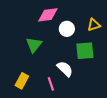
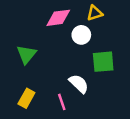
yellow triangle: (94, 25) -> (95, 13), moved
green triangle: (34, 45) -> (26, 54), moved

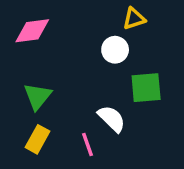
pink diamond: (58, 18) -> (32, 31), moved
green triangle: (26, 54) -> (37, 96), moved

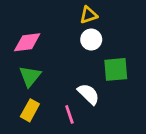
yellow triangle: (134, 19) -> (88, 15), moved
pink diamond: (32, 31) -> (27, 42), moved

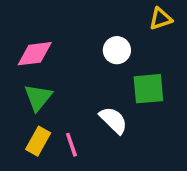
yellow triangle: (88, 15) -> (161, 19), moved
pink line: (69, 114) -> (71, 145), moved

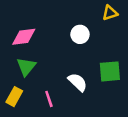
green square: (148, 89) -> (110, 71), moved
yellow rectangle: (38, 141) -> (14, 97), moved

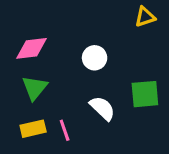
white circle: (80, 34) -> (95, 58), moved
yellow rectangle: (14, 97) -> (33, 129), moved, turned 48

